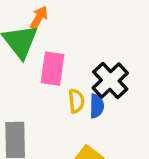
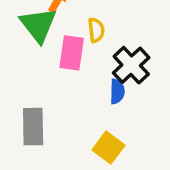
yellow semicircle: (76, 101) -> (96, 30), moved

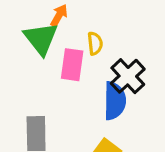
blue semicircle: (117, 91) -> (115, 101), size x1.6

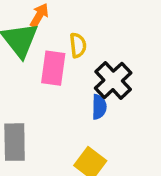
blue semicircle: (115, 101) -> (99, 107), size x0.6

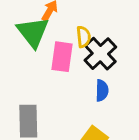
black cross: (113, 80) -> (100, 54), moved

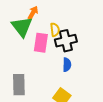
black cross: (100, 54) -> (66, 41), turned 30

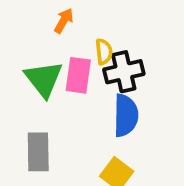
green triangle: (22, 27) -> (44, 79), moved
blue semicircle: (67, 65) -> (126, 115), size x1.6

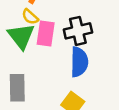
yellow semicircle: (104, 52) -> (30, 17), moved, turned 138

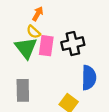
blue semicircle: (79, 62) -> (89, 78), moved

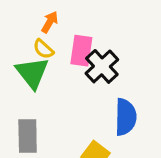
black cross: (73, 44) -> (102, 66), turned -30
pink rectangle: (46, 46) -> (81, 51), moved

